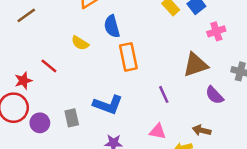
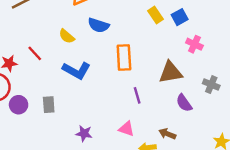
blue semicircle: (112, 26) -> (98, 25), turned -65
pink cross: (216, 31) -> (194, 44), turned 35
orange rectangle: (128, 57) -> (124, 58), moved
blue L-shape: (108, 105) -> (76, 70), moved

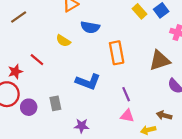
blue L-shape: (76, 70) -> (88, 82), moved
purple line: (137, 95) -> (126, 94), moved
purple star: (84, 133) -> (82, 126), moved

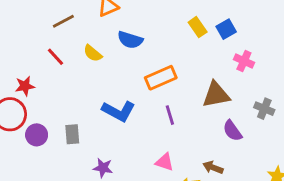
brown line: (19, 17) -> (63, 21), moved
orange rectangle: (117, 53) -> (161, 78), turned 70
red line: (37, 60) -> (55, 57), moved
purple line: (126, 94) -> (170, 115), moved

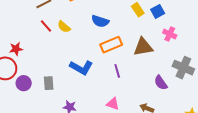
blue semicircle: (130, 40) -> (100, 21), moved
red line: (55, 57) -> (46, 26), moved
brown triangle: (216, 95) -> (143, 47), moved
gray cross: (264, 109) -> (183, 68), size x1.5

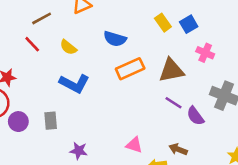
red line: (46, 26) -> (32, 44), moved
blue L-shape: (81, 67) -> (74, 83), moved
purple line: (117, 71) -> (174, 103), moved, turned -40

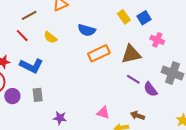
blue L-shape: (74, 83) -> (31, 66), moved

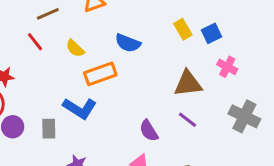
orange rectangle: (99, 53) -> (100, 74), moved
blue L-shape: (31, 66) -> (80, 108), moved
purple semicircle: (150, 89) -> (149, 131), moved

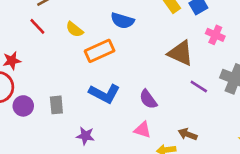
brown triangle: (188, 83) -> (181, 53), turned 36
blue L-shape: (80, 108) -> (104, 93), moved
purple line: (187, 120) -> (199, 87), moved

